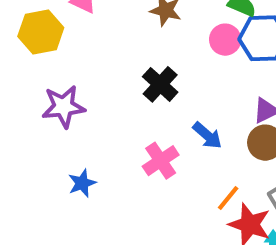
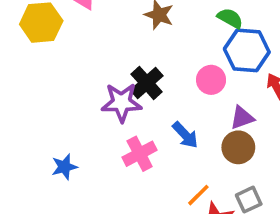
pink circle: (225, 40) -> (211, 80), moved
purple star: (63, 107) -> (122, 102), moved

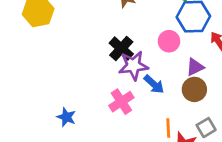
purple star: (122, 102) -> (133, 66), moved
blue star: (64, 167) -> (66, 117), turned -30
orange line: (198, 195) -> (168, 128), turned -42

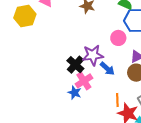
black cross: (121, 48) -> (75, 65), moved
blue star: (66, 117) -> (75, 93), moved

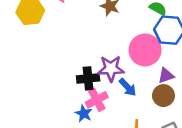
pink circle: (118, 38) -> (145, 50), size x1.6
black cross: (75, 65) -> (88, 78), turned 36

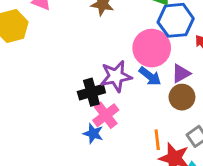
blue arrow: (128, 87) -> (150, 76), moved

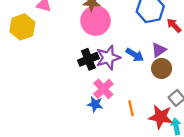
pink circle: (152, 48) -> (96, 21), moved
black cross: (91, 92) -> (88, 59), moved
orange line: (157, 140) -> (131, 108), moved

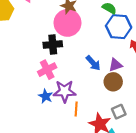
purple star: (108, 58) -> (65, 91), moved
black cross: (88, 59) -> (53, 45), moved
pink cross: (103, 89) -> (47, 70), moved

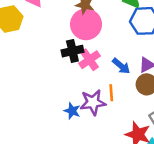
pink cross: (47, 70) -> (89, 60), moved
orange line: (76, 109) -> (111, 93), moved

